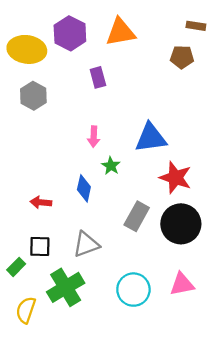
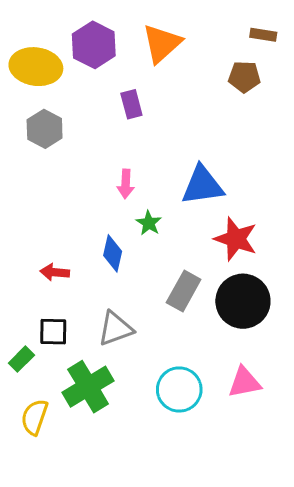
orange triangle: (121, 32) -> (162, 43), turned -32

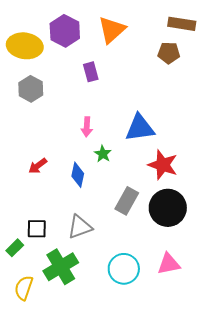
brown rectangle: (263, 35) -> (182, 24), size x1.5
red arrow: (55, 272) -> (38, 166), moved, turned -42

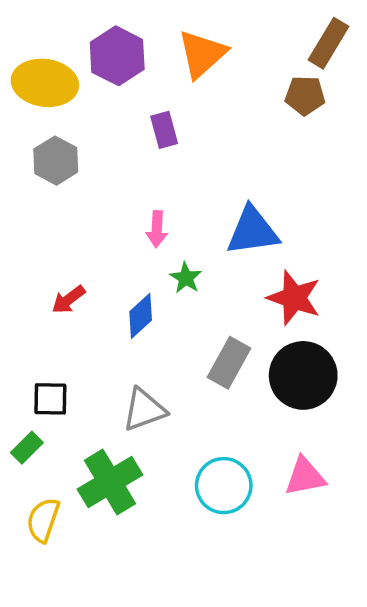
brown rectangle: (182, 24) -> (328, 43), turned -68
blue diamond: (78, 175) -> (141, 316), turned 35
black square: (37, 229) -> (50, 399), moved

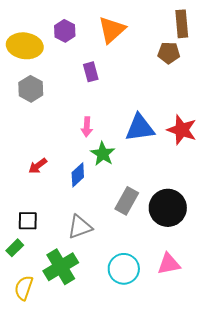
brown rectangle: (328, 43) -> (182, 24), turned -36
purple hexagon: (117, 56) -> (65, 31), size x0.7
green star: (186, 278) -> (103, 154), size x1.4
red star: (294, 298) -> (182, 130), moved

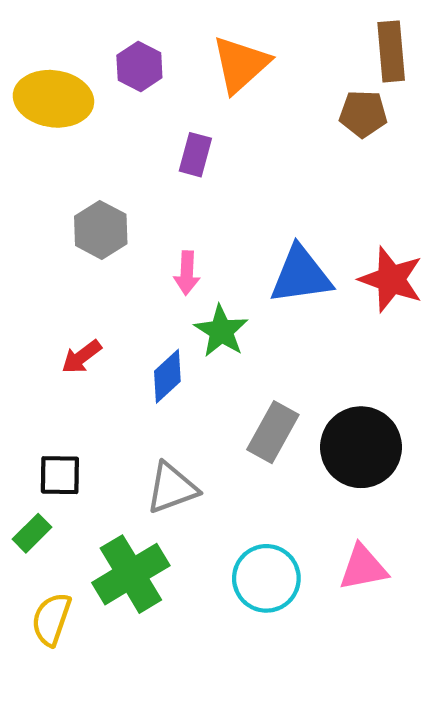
purple rectangle: (91, 72) -> (195, 155), turned 30
gray hexagon: (31, 89) -> (101, 230), moved

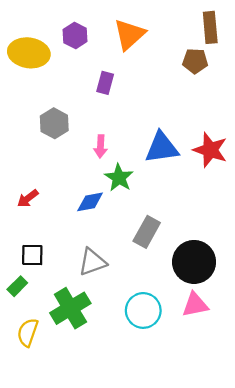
red arrow: (81, 357) -> (28, 198), moved
blue diamond: (167, 376) -> (90, 202), turned 32
black circle: (361, 447) -> (194, 262), moved

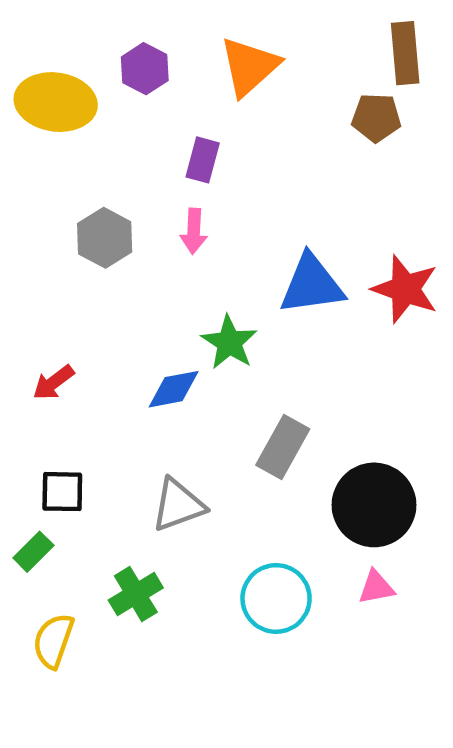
pink arrow: (100, 146) -> (194, 231), moved
pink triangle: (195, 305) -> (376, 587), size x0.7
green cross: (70, 308) -> (136, 594), size x0.7

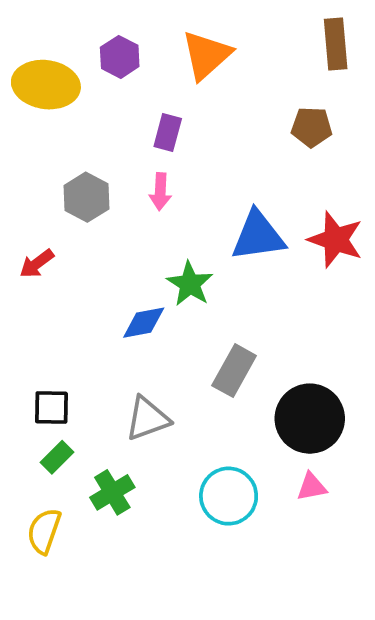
brown pentagon: (376, 118) -> (312, 127), moved
red arrow: (53, 383) -> (37, 264), moved
green rectangle: (33, 552) -> (57, 457), moved

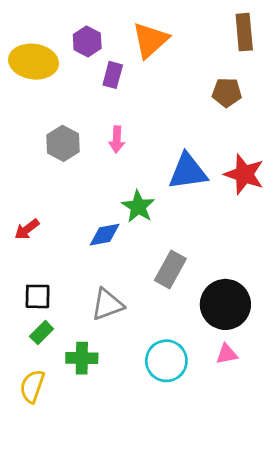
purple rectangle: (168, 133) -> (113, 75), moved
red arrow: (37, 264) -> (27, 229), moved
green cross: (112, 492) -> (82, 358), turned 32

